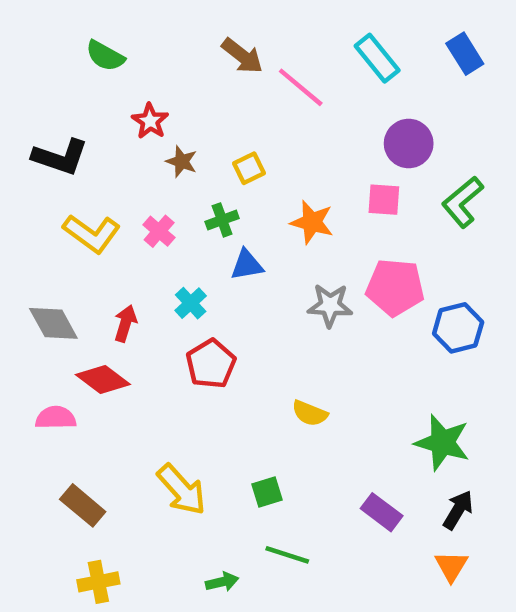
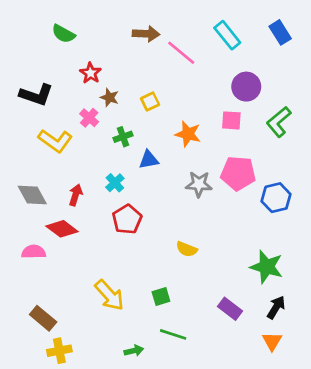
brown arrow: (242, 56) -> (146, 34), turned -35
green cross: (222, 220) -> (123, 137), moved
pink cross: (159, 231) -> (89, 118), moved
brown rectangle: (83, 505) -> (43, 318), moved

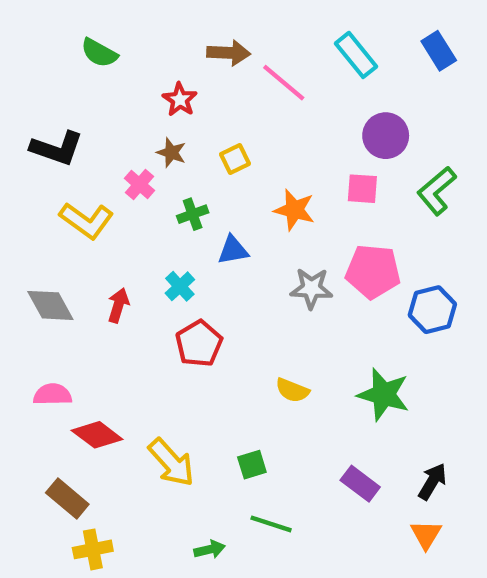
red star: (90, 73) -> (180, 100), moved
red diamond: (62, 229) -> (97, 435), moved
green star: (267, 267) -> (384, 395), moved

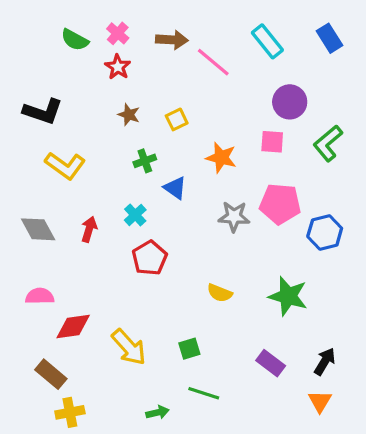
red star: (180, 100) -> (118, 67), moved
pink cross: (140, 184) -> (118, 33), moved
blue triangle: (233, 250) -> (175, 188), turned 45
red diamond: (97, 435) -> (73, 326), turned -45

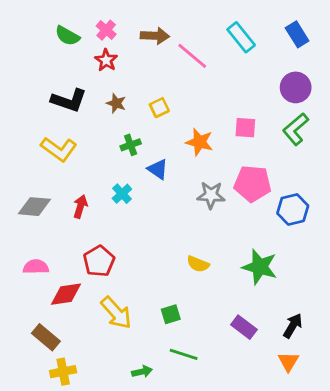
purple circle: (290, 102) -> (296, 87), moved
black L-shape: (43, 111) -> (69, 100), moved
gray diamond: (38, 229) -> (34, 207), turned -56
red pentagon: (150, 258) -> (99, 261), moved

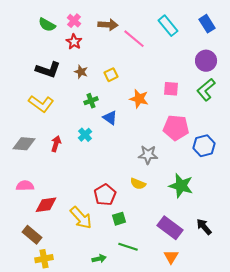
gray star: (211, 195) -> (148, 155), moved
red pentagon: (99, 261) -> (105, 195), moved
black arrow: (293, 326) -> (204, 227), turned -72
purple rectangle: (244, 327) -> (170, 228), size x1.4
orange triangle: (288, 362) -> (171, 257), moved

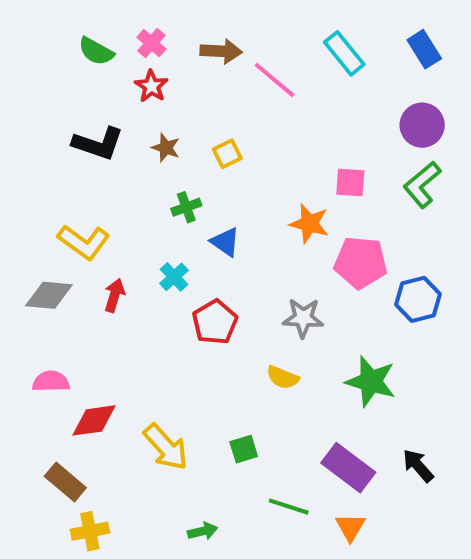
orange star: (139, 99) -> (309, 224), moved
yellow L-shape: (41, 104) -> (84, 242), moved
red pentagon: (105, 195) -> (215, 322), moved
green line: (128, 247) -> (289, 507), moved

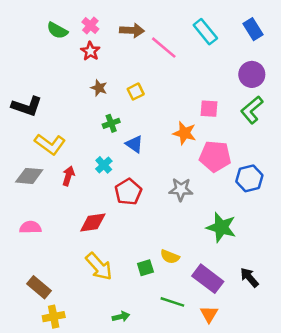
black L-shape: (98, 144) -> (27, 106), moved
yellow semicircle: (283, 377) -> (170, 257), moved
red diamond: (94, 420) -> (93, 222), moved

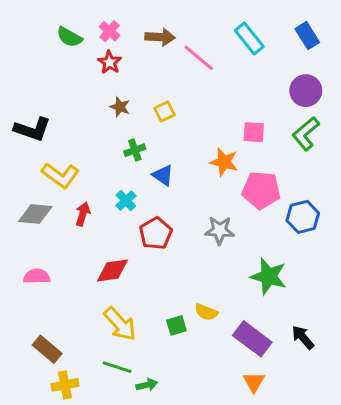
green line: (172, 302) -> (117, 367), moved

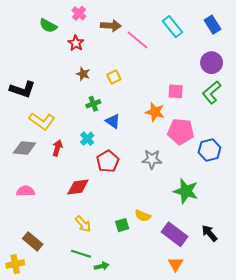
pink cross: (110, 31) -> (79, 13), moved
yellow arrow: (120, 324) -> (83, 224), size x0.7
yellow cross: (65, 385) -> (15, 264), moved

